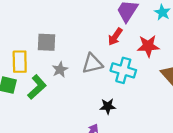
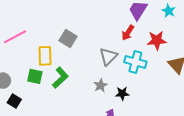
gray square: (46, 42) -> (68, 38), turned 30
gray triangle: (92, 64) -> (108, 56), turned -30
gray star: (60, 70) -> (101, 85), moved

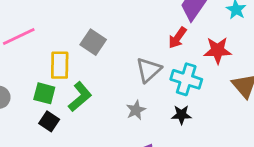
black star: (122, 93) -> (181, 115), moved
black square: (14, 101) -> (49, 121), moved

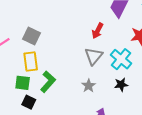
red arrow: (177, 38) -> (98, 31), moved
gray square: (93, 42) -> (32, 36), moved
cyan cross: (186, 79) -> (121, 59), turned 30

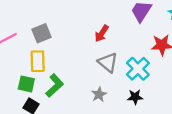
red arrow: (98, 31) -> (102, 33), moved
gray square: (32, 36) -> (42, 33), turned 36
gray triangle: (94, 56) -> (108, 62), turned -36

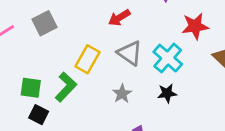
red arrow: (102, 33) -> (119, 18), turned 30
yellow rectangle: (38, 61) -> (88, 59), moved, turned 35

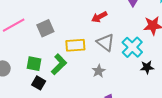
gray square: (45, 23) -> (45, 28), moved
yellow rectangle: (88, 59) -> (75, 45), turned 54
black star: (167, 93) -> (147, 67), moved

